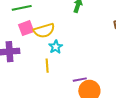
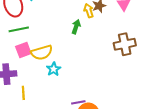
yellow line: (47, 66) -> (23, 93), moved

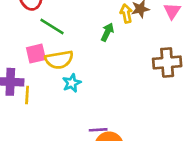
green line: (19, 29) -> (52, 26), moved, turned 36
yellow line: (23, 93) -> (27, 95), moved

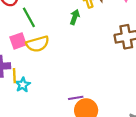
green line: (52, 26) -> (29, 17), turned 36
cyan star: (72, 83) -> (23, 85), moved

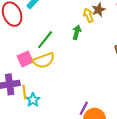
green line: (29, 17) -> (45, 40), moved, turned 72
purple line: (76, 98) -> (84, 108), turned -48

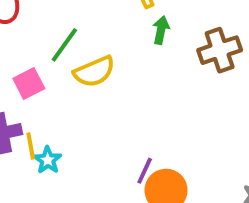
green arrow: (77, 32) -> (161, 30), moved
yellow semicircle: (44, 60) -> (94, 72), moved

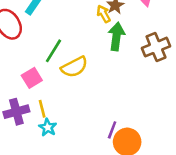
green arrow: (161, 30) -> (116, 37), size x1.5
yellow line: (31, 146) -> (42, 109), moved

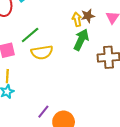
purple line: (112, 130) -> (43, 112), moved

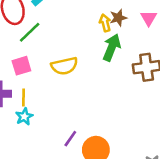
green line: (30, 35) -> (30, 32), moved

